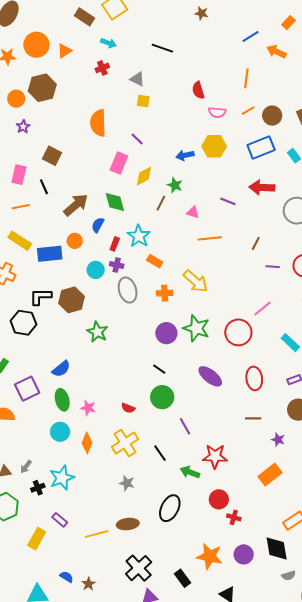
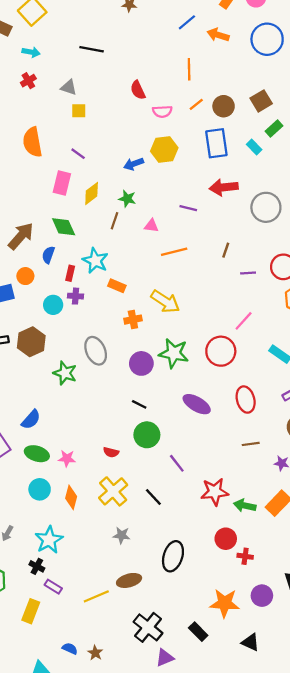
blue rectangle: (261, 147) -> (216, 143), turned -68
gray ellipse: (128, 290) -> (96, 351), moved
green ellipse: (62, 400) -> (37, 454), turned -50
green arrow: (190, 472) -> (245, 506), moved
black cross: (38, 488) -> (37, 566), moved, turned -32

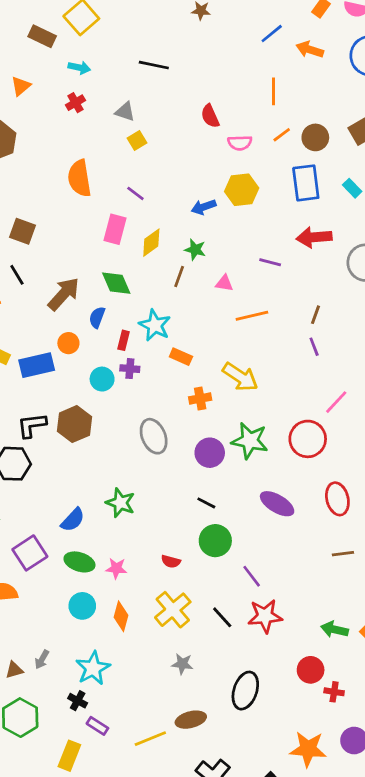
yellow square: (79, 111) -> (137, 141), turned -32
purple line: (248, 273) -> (314, 347), moved, turned 72
green star: (65, 373) -> (120, 503), moved
red star: (215, 492) -> (265, 616), moved

